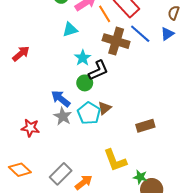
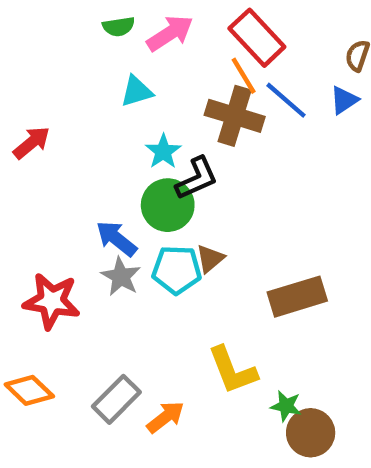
orange line: (105, 14) -> (244, 76), moved
green circle: (85, 83) -> (168, 205), size x1.5
cyan pentagon: (89, 113) -> (177, 270), turned -30
brown rectangle: (145, 126) -> (297, 297), size x1.4
red star: (30, 128) -> (52, 301), size x1.4

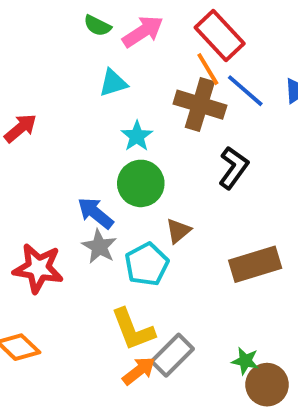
green semicircle: (119, 27) -> (97, 26), turned 36
black L-shape: (197, 178) -> (233, 168), moved, turned -30
cyan pentagon: (177, 270) -> (147, 264), moved, turned -30
yellow L-shape: (232, 370) -> (133, 329), moved
gray rectangle: (116, 399) -> (172, 355), moved

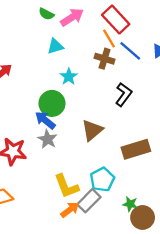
brown cross: (200, 105) -> (105, 59), size x0.7
green circle: (141, 183) -> (52, 103), moved
brown triangle: (178, 231) -> (92, 130), size x1.5
cyan pentagon: (147, 264) -> (102, 179), moved

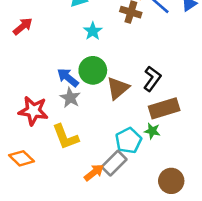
black L-shape: (124, 94) -> (152, 79), moved
green circle: (52, 103) -> (93, 70), moved
yellow L-shape: (66, 186) -> (65, 137), moved
green star: (130, 204) -> (152, 131), moved

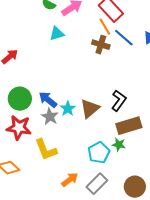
cyan star: (93, 31) -> (68, 109), moved
green circle: (93, 70) -> (20, 99), moved
gray rectangle: (114, 163) -> (97, 184), moved

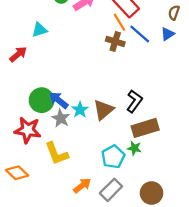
cyan triangle: (57, 34) -> (39, 30), moved
green circle: (20, 99) -> (42, 100), moved

